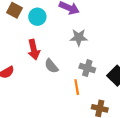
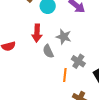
gray star: (79, 37) -> (64, 37), moved

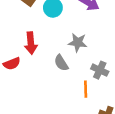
red arrow: (37, 33) -> (31, 43), moved

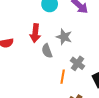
red arrow: (31, 43) -> (35, 33), moved

